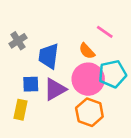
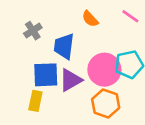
pink line: (105, 32) -> (130, 16), moved
orange semicircle: (87, 51) -> (90, 19), moved
blue square: (31, 84) -> (46, 75), size x1.5

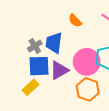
gray cross: (33, 31) -> (35, 46), moved
yellow rectangle: (35, 101) -> (31, 87), turned 35

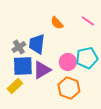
pink circle: (87, 62) -> (68, 62), size x0.7

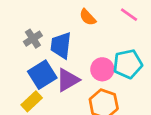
gray cross: (19, 47) -> (33, 39), moved
blue square: (23, 66) -> (42, 75), turned -30

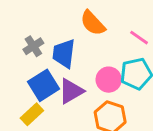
pink line: (129, 15) -> (139, 38), moved
orange semicircle: (88, 17) -> (93, 23), size x1.4

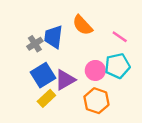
blue trapezoid: (64, 53) -> (53, 37), moved
yellow rectangle: (32, 114) -> (46, 98), moved

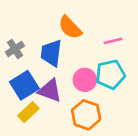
blue trapezoid: (53, 37) -> (51, 53), moved
pink line: (120, 37) -> (113, 41), turned -49
purple triangle: (65, 80) -> (50, 91), turned 50

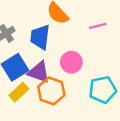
cyan pentagon: (110, 74) -> (103, 90), moved
orange hexagon: (86, 115) -> (51, 91), moved

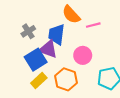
pink line: (98, 26) -> (93, 25), moved
purple triangle: (39, 72) -> (48, 49), moved

